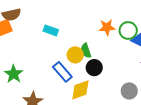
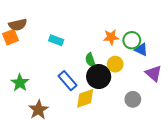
yellow circle: (75, 55) -> (115, 64), moved
black circle: (94, 68) -> (99, 77), size x1.5

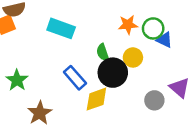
cyan rectangle: (56, 40) -> (61, 28), size x1.5
purple triangle: (154, 73) -> (180, 88), moved

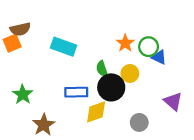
orange star: (128, 25) -> (125, 43), turned -30
blue rectangle: (75, 78) -> (76, 92), turned -50
gray circle: (154, 100) -> (139, 122), moved

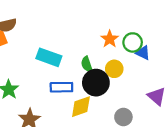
cyan rectangle: (63, 47) -> (49, 57), moved

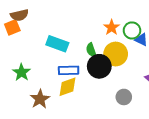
yellow circle: (114, 69) -> (116, 54), size x1.5
yellow diamond: (81, 107) -> (68, 87), moved

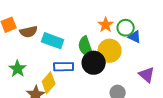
brown semicircle: (19, 15) -> (29, 32), moved
green semicircle: (91, 50) -> (86, 47), size x1.5
yellow diamond: (68, 87) -> (49, 83), moved, turned -30

